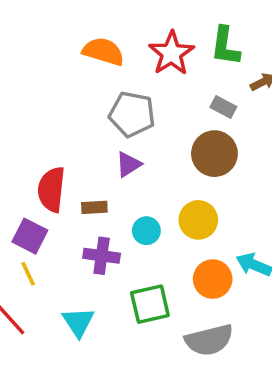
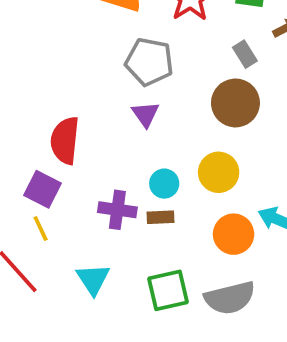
gray rectangle: (223, 107) -> (245, 54), turned 30
purple triangle: (128, 164) -> (145, 114), turned -32
brown rectangle: (94, 207) -> (160, 217), moved
green square: (150, 304) -> (168, 290), moved

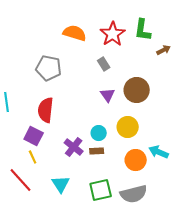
gray rectangle: (245, 54) -> (104, 64), moved
gray pentagon: (149, 62) -> (49, 68), moved
purple triangle: (145, 114) -> (108, 95), moved
purple cross: (117, 210) -> (74, 147), turned 30

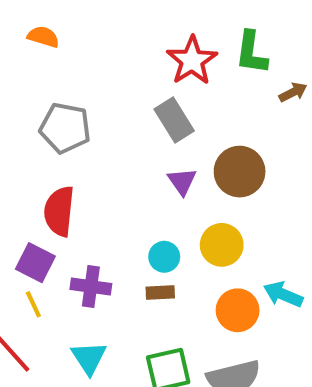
orange semicircle: (75, 33) -> (43, 37), moved, size x0.7
gray rectangle: (104, 64) -> (174, 120), size x1.5
purple cross: (74, 147) -> (91, 286), moved, turned -30

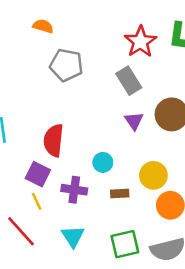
gray pentagon: (65, 128) -> (66, 65), moved
yellow circle: (222, 245) -> (153, 175), moved
cyan circle: (164, 257) -> (103, 162), moved

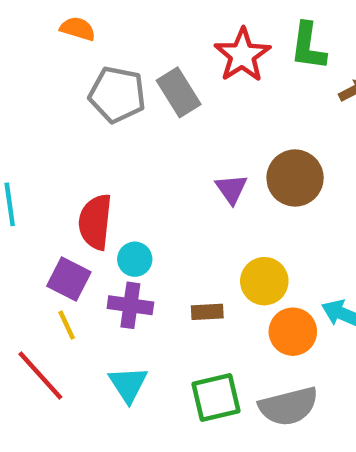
gray rectangle: (129, 81) -> (179, 92), moved
cyan circle: (103, 162) -> (135, 259), moved

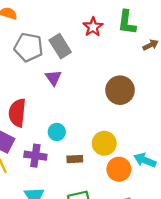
red star: (242, 55) -> (93, 27), size x0.7
purple triangle: (231, 189) -> (53, 78), moved
cyan circle: (135, 259) -> (57, 132), moved

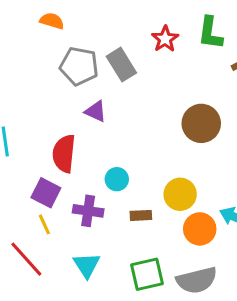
purple triangle: (53, 78) -> (96, 111), moved, turned -30

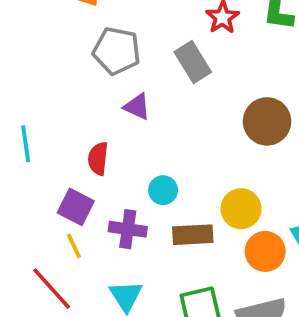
gray rectangle: (121, 65) -> (193, 62), moved
red semicircle: (64, 154) -> (98, 159), size x0.7
brown rectangle: (141, 215) -> (193, 235), size x1.5

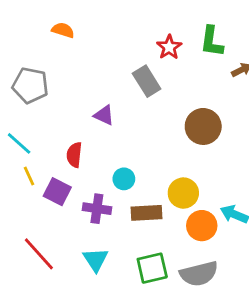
gray pentagon: (117, 51) -> (30, 85), moved
cyan line: (26, 144) -> (19, 143), turned -40
yellow line: (74, 246) -> (29, 176), moved

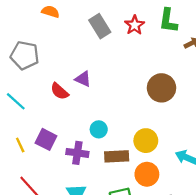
gray rectangle: (147, 81) -> (100, 26), moved
red semicircle: (74, 155) -> (59, 91), moved, turned -54
yellow line: (29, 176) -> (20, 145), moved
orange circle: (202, 226) -> (147, 174), moved

